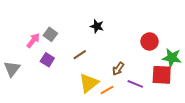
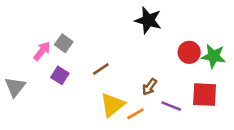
black star: (97, 26) -> (148, 20), moved, size x1.5
green star: (172, 58) -> (213, 56), moved

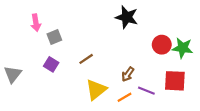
gray square: (64, 43) -> (54, 37), turned 32
pink arrow: (42, 51) -> (36, 23), moved, turned 133
orange line: (135, 114) -> (125, 97), moved

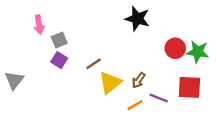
purple square: (51, 64) -> (59, 60), moved
yellow triangle: (96, 90) -> (110, 83), moved

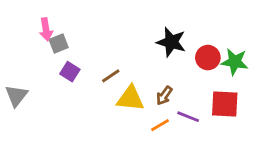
black star: (137, 19) -> (171, 42), moved
gray square: (59, 40) -> (59, 43), moved
yellow triangle: (110, 83) -> (130, 98), turned 45

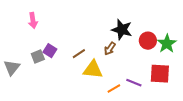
gray square: (59, 43) -> (38, 57), moved
green star: (235, 62) -> (167, 44), turned 30
brown arrow: (164, 96) -> (110, 49), moved

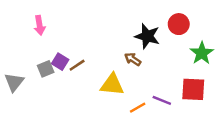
red circle: (148, 41) -> (179, 24), moved
brown arrow: (110, 49) -> (133, 59), turned 88
brown line: (79, 54) -> (77, 65), moved

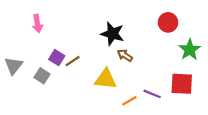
black star: (147, 36) -> (112, 34), moved
gray square: (46, 69) -> (42, 76), moved, turned -35
gray triangle: (14, 82) -> (14, 66), moved

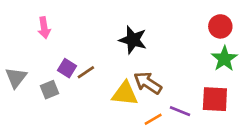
red circle: (168, 22) -> (220, 26), moved
brown arrow: (125, 55) -> (148, 83), moved, size x1.5
gray square: (42, 76) -> (50, 90), turned 35

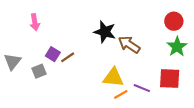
brown arrow: (148, 83) -> (129, 45), moved
yellow triangle: (125, 94) -> (113, 77), moved

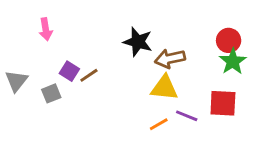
red circle: (174, 21) -> (229, 40), moved
brown arrow: (129, 45) -> (170, 59), turned -45
yellow triangle: (113, 77) -> (164, 88), moved

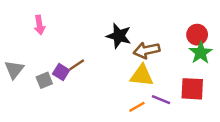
purple square: (69, 71) -> (61, 72), moved

